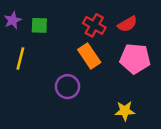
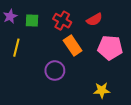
red semicircle: (127, 24) -> (94, 20), moved
red cross: (94, 25) -> (62, 21), moved

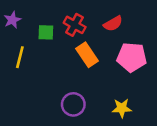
green square: (32, 21) -> (46, 32), moved
purple circle: (55, 71) -> (73, 104), moved

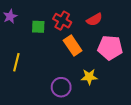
yellow line: (20, 57) -> (16, 62), moved
yellow star: (122, 108) -> (89, 77), moved

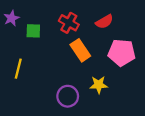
green square: (38, 27) -> (33, 31), moved

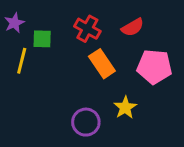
yellow line: (18, 69) -> (22, 61), moved
yellow star: (99, 85) -> (125, 108), turned -30

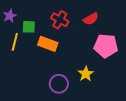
orange rectangle: (102, 64) -> (48, 44), moved, turned -36

